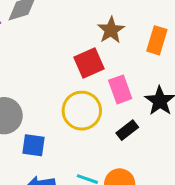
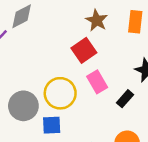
pink rectangle: (120, 89) -> (97, 82), moved
yellow circle: (82, 111) -> (60, 93), moved

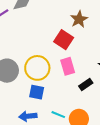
red square: (84, 50) -> (64, 40), turned -36
blue square: (52, 125) -> (37, 92), moved

